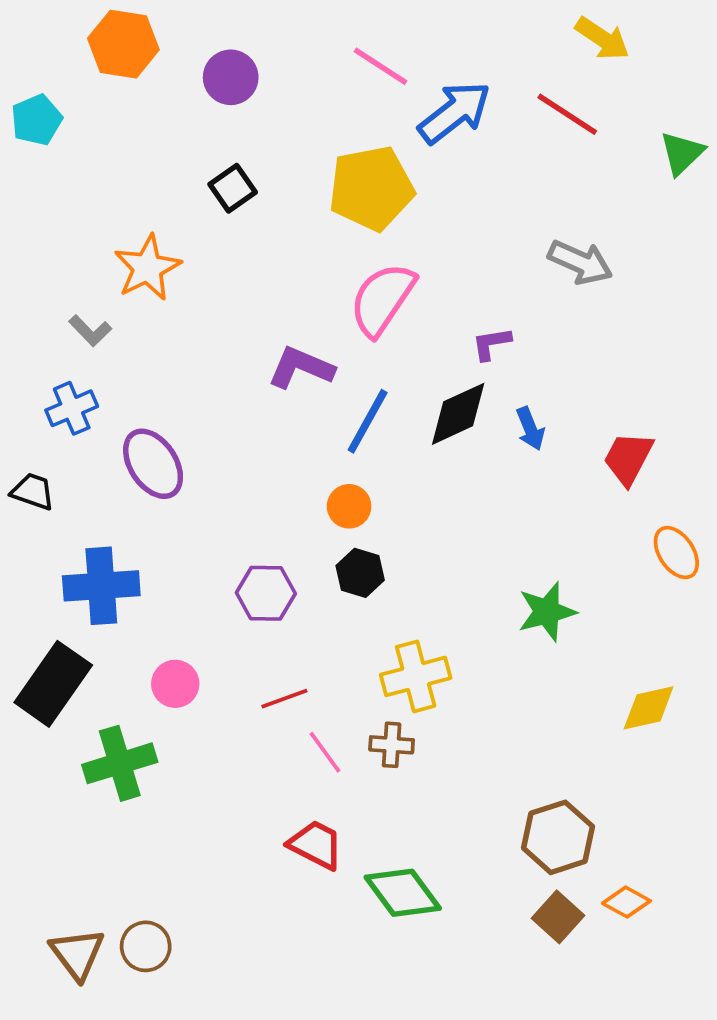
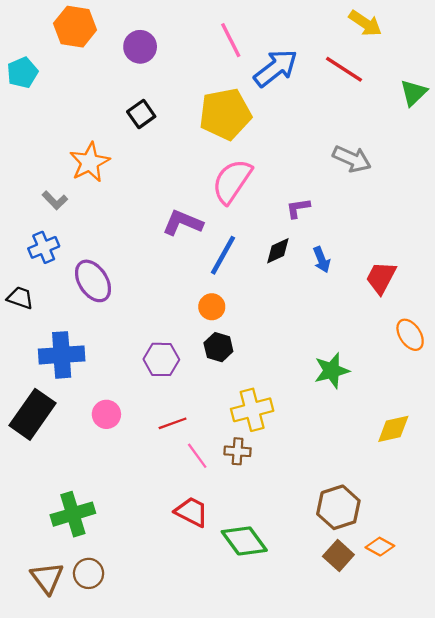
pink line: (380, 66) -> (231, 40), turned 30
black diamond: (458, 414) -> (278, 251), size x0.7
green cross: (120, 763) -> (73, 514), moved

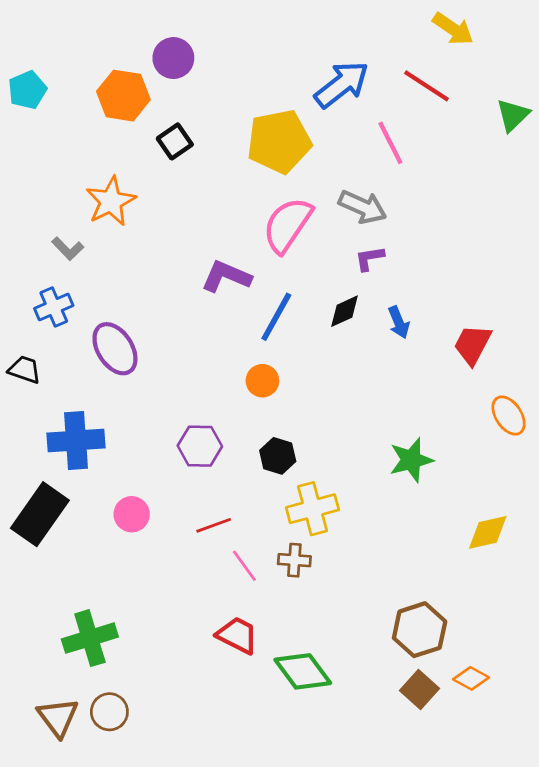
orange hexagon: (75, 27) -> (123, 96), moved
pink line: (231, 40) -> (390, 143), moved
gray arrow: (352, 159) -> (363, 207), moved
black hexagon: (218, 347) -> (278, 456), moved

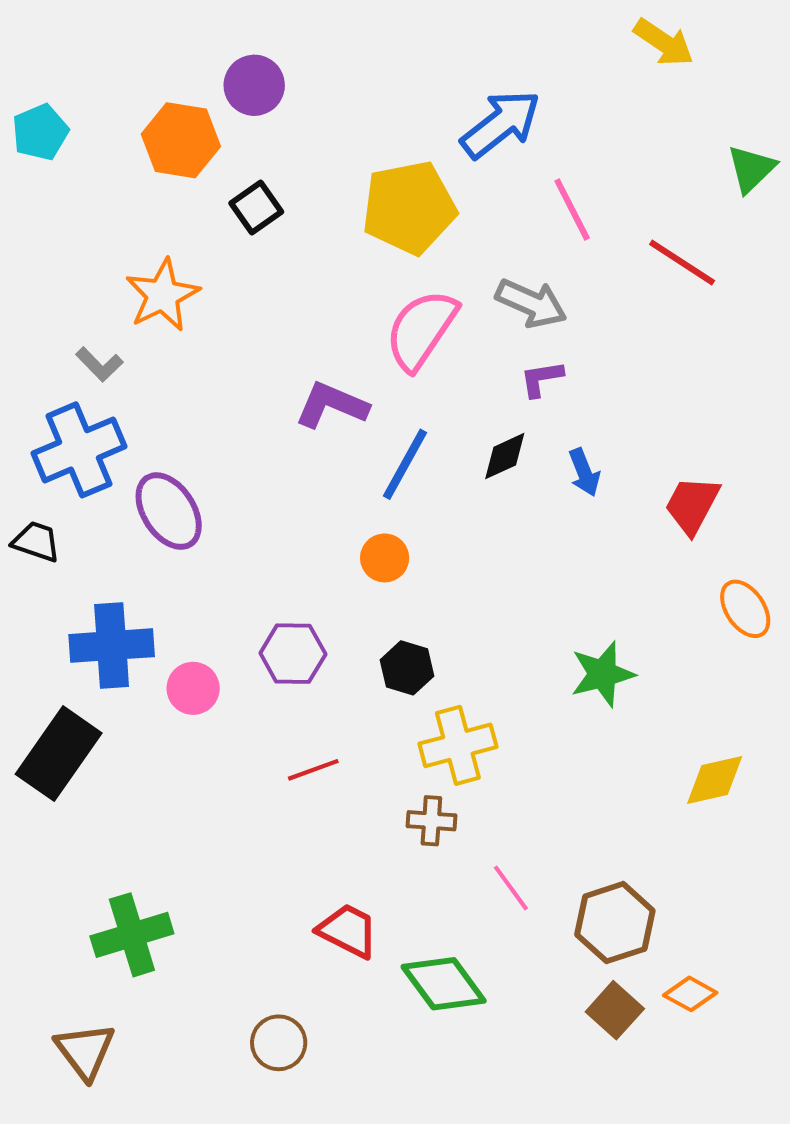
red line: (427, 86) -> (682, 263), moved
blue cross: (54, 307) -> (79, 450), size x1.6
pink circle: (132, 514) -> (193, 688), moved
pink line: (244, 566) -> (511, 888), moved
brown circle: (109, 712) -> (279, 1043), moved

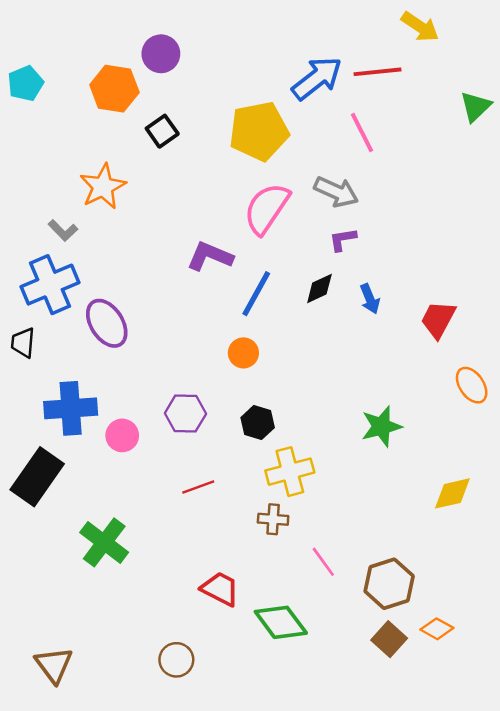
red line: (682, 263) -> (378, 72), moved, turned -39
black trapezoid: (36, 542) -> (23, 343), turned -104
green cross: (132, 935) -> (104, 542), moved, turned -36

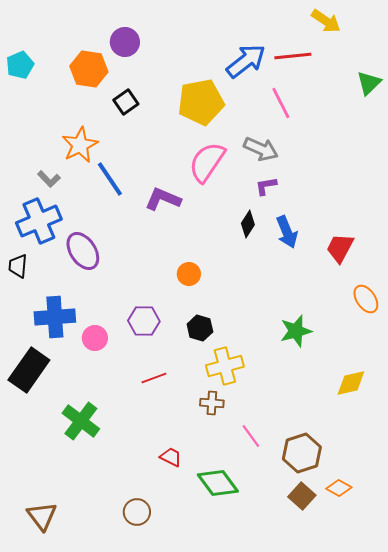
black diamond: (319, 288) -> (248, 224), turned -32
blue line: (256, 294) -> (110, 179), moved, turned -63
blue arrow: (370, 299) -> (287, 232), size x1.4
red trapezoid: (220, 589) -> (171, 457), size x0.7

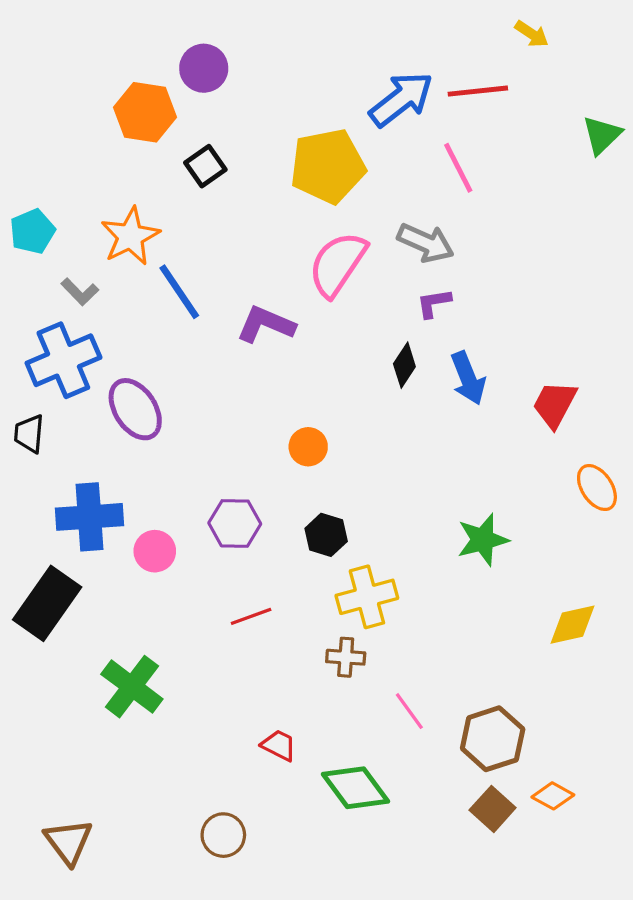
yellow arrow: (326, 21) -> (532, 34), size x0.7
cyan pentagon: (20, 65) -> (32, 231), moved

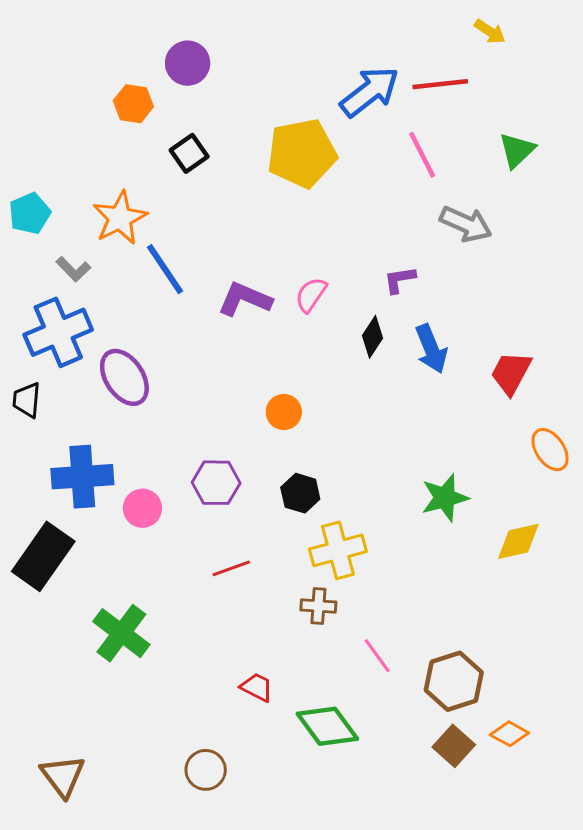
orange hexagon: (145, 112) -> (133, 104), size x0.7
green triangle: (602, 135) -> (517, 150), moved
gray arrow: (426, 243) -> (466, 224), moved
pink semicircle: (338, 264) -> (311, 295), moved, size x0.6
yellow diamond: (572, 625) -> (518, 541), moved

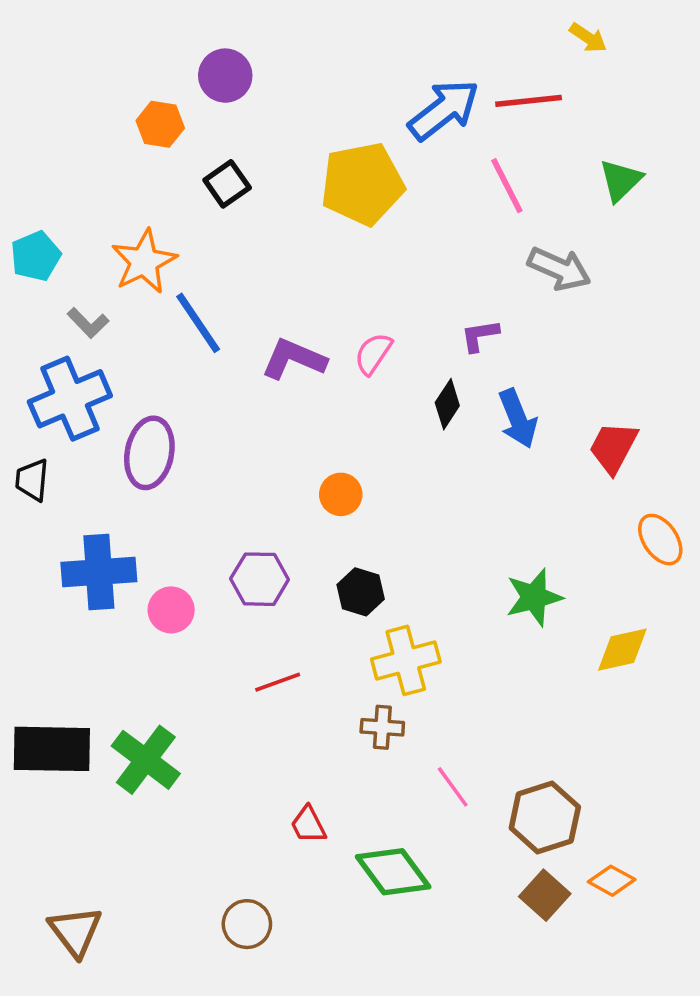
purple ellipse: (124, 377) -> (149, 453), turned 44
black rectangle: (43, 556) -> (52, 749), moved, turned 56
red trapezoid: (257, 687) -> (308, 825), turned -144

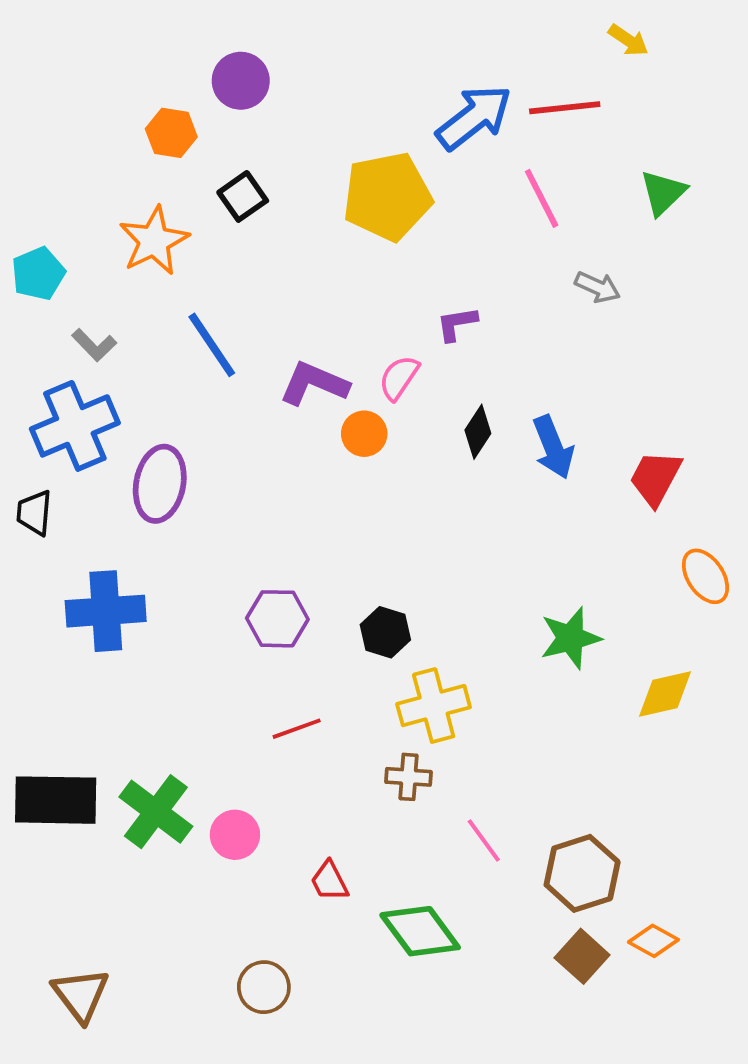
orange star: (144, 262) -> (154, 241), moved
gray arrow: (559, 269) -> (597, 287), size x0.7
purple L-shape: (480, 336) -> (457, 324), moved
orange circle: (341, 494) -> (364, 434), moved
pink circle: (171, 610) -> (235, 835), moved

